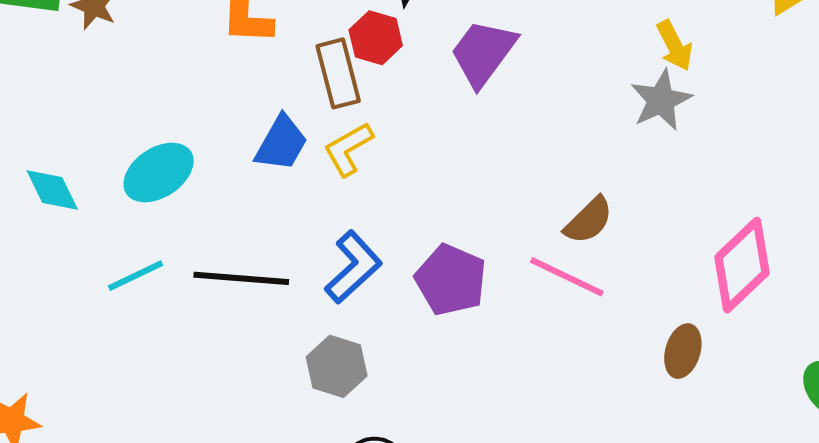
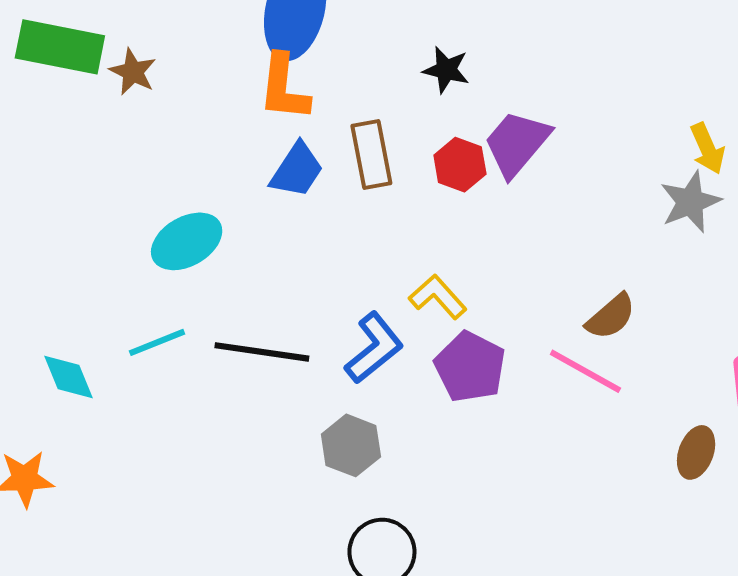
red hexagon: (376, 38) -> (460, 165), moved
blue trapezoid: (281, 143) -> (297, 170), moved
yellow L-shape: (348, 149) -> (438, 297), moved, turned 74
cyan diamond: (52, 190) -> (68, 377), moved

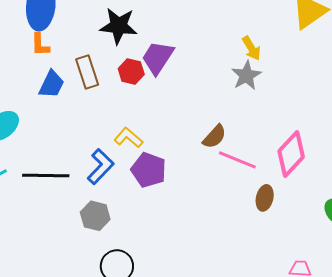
black star: (446, 70) -> (119, 26), size x1.6
orange L-shape: (284, 88) -> (40, 45), size x0.7
pink line: (585, 371) -> (237, 160), moved

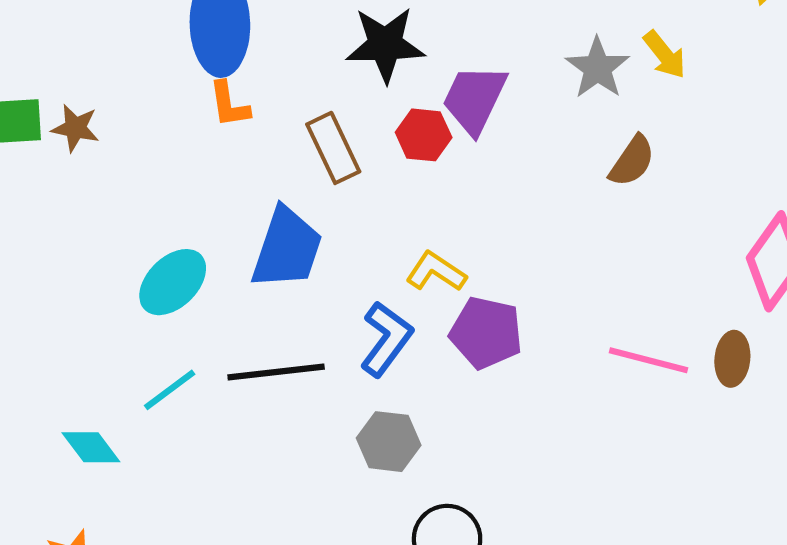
gray star: (246, 75) -> (597, 68), moved
blue trapezoid: (52, 84) -> (287, 248), moved, size x1.4
brown semicircle: (214, 137) -> (632, 161), moved
pink line: (237, 160) -> (648, 360), moved

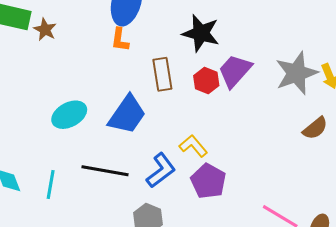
gray star: (597, 68) -> (296, 73), size x1.4
brown semicircle: (632, 161) -> (315, 128), moved
cyan line: (170, 390) -> (51, 184), moved, turned -60

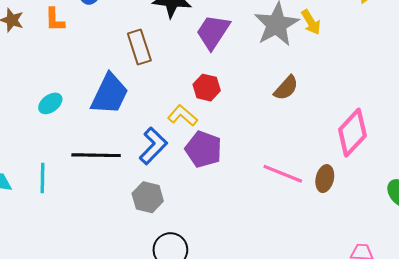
orange L-shape: (120, 40) -> (55, 20), moved
red hexagon: (206, 81) -> (207, 88), moved
cyan ellipse: (69, 115) -> (50, 103), size x0.7
brown semicircle: (315, 128) -> (286, 88), moved

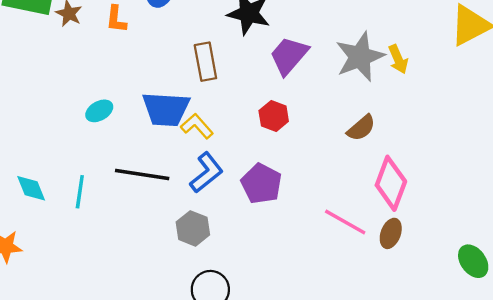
blue trapezoid: (110, 94) -> (166, 109), turned 60
yellow L-shape: (182, 116) -> (197, 126), moved
pink diamond: (352, 133) -> (391, 183), moved, turned -30

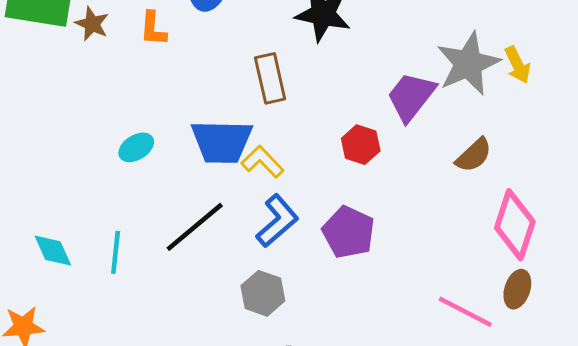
purple trapezoid: (289, 56) -> (411, 96), moved
black line: (142, 174) -> (195, 227), turned -46
pink line: (345, 222) -> (465, 312), moved

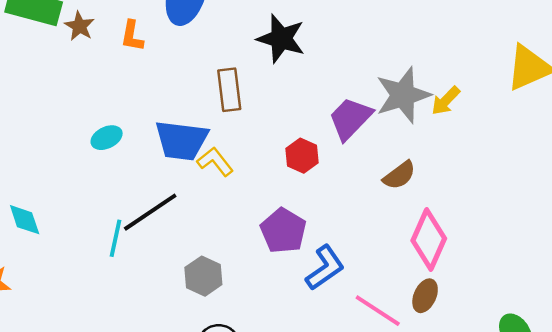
yellow arrow: (518, 65) -> (446, 101), turned 64
blue L-shape: (277, 221) -> (325, 268), moved
cyan line: (116, 252) -> (116, 238), moved

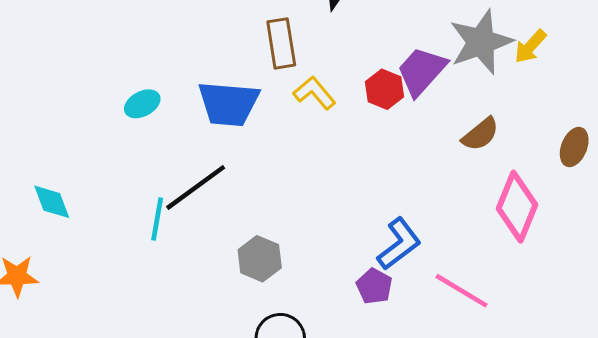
red hexagon: (302, 156) -> (385, 89), moved
yellow L-shape: (215, 162) -> (314, 93), moved
purple pentagon: (283, 231) -> (374, 286), moved, size x0.7
brown ellipse: (425, 296) -> (574, 147), moved

